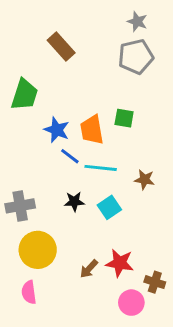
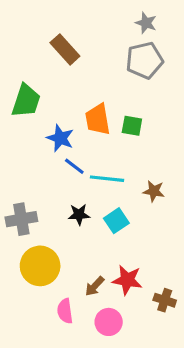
orange trapezoid: (92, 130) -> (98, 119), moved
pink semicircle: (29, 292) -> (65, 311), moved
pink circle: (131, 303) -> (109, 322), moved

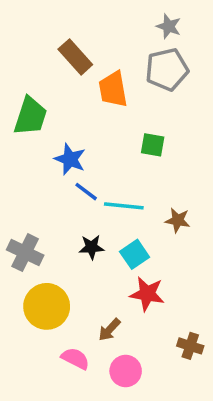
orange trapezoid: (98, 119) -> (113, 89), moved
gray cross: (21, 219) -> (25, 253), turned 36
red star: (127, 280) -> (147, 294), moved
pink semicircle: (65, 311) -> (75, 358), turned 125

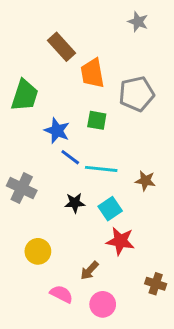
gray pentagon: (167, 69) -> (137, 94), moved
green square: (153, 145) -> (97, 120), moved
gray cross: (25, 253) -> (22, 188), moved
yellow circle: (47, 306) -> (38, 251), size x0.7

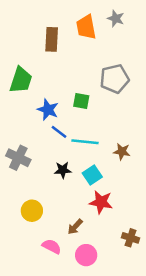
brown rectangle: (61, 47) -> (52, 39), turned 45
orange trapezoid: (92, 73) -> (86, 27), moved

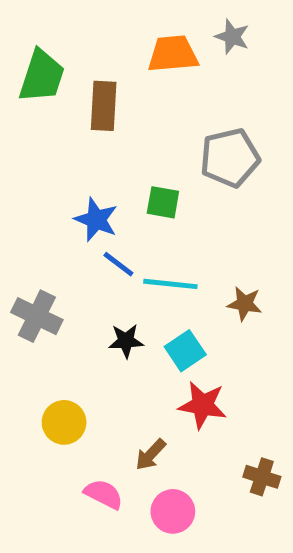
orange trapezoid: (86, 27) -> (173, 54), turned 95
brown rectangle: (52, 39) -> (104, 106), moved
green trapezoid: (21, 80) -> (42, 76), moved

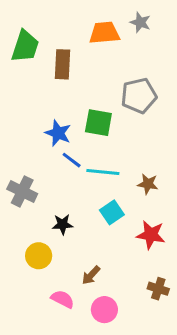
green square: (163, 202) -> (98, 123), size x1.4
black star: (126, 341) -> (63, 224), moved
red star: (203, 405) -> (151, 235), moved

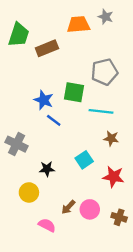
brown rectangle: (63, 64) -> (47, 48), turned 65
cyan line: (103, 172) -> (101, 111), moved
pink circle: (104, 310) -> (90, 209), moved

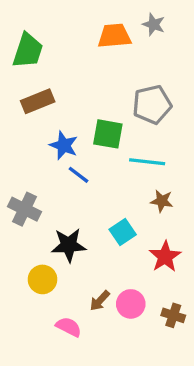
brown rectangle: (47, 48) -> (38, 101), moved
black star: (47, 169) -> (69, 245), size x1.5
red star: (113, 177) -> (165, 257), turned 30

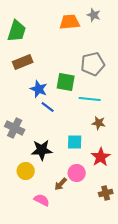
cyan square: (123, 232) -> (75, 142), turned 35
pink circle: (131, 304) -> (77, 173), moved
brown cross: (173, 315) -> (106, 193), turned -32

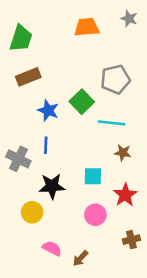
gray star: (94, 15) -> (129, 19), moved
green square: (66, 82) -> (82, 102), turned 36
blue line: (48, 107) -> (46, 145), moved, turned 56
brown arrow: (61, 184) -> (81, 258), moved

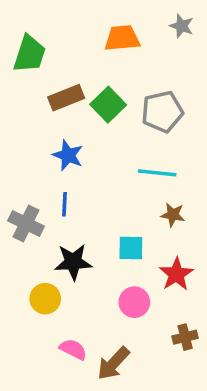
brown rectangle: (28, 77) -> (66, 98), moved
green square: (82, 102) -> (108, 105), moved
brown arrow: (81, 258) -> (113, 363), size x1.5

